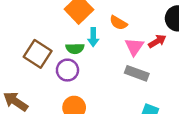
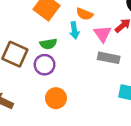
cyan arrow: (93, 37) -> (74, 30), moved

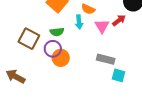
gray rectangle: (109, 58) -> (106, 59), moved
orange circle: (56, 98) -> (61, 58), moved

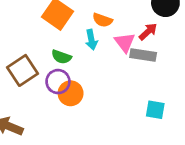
green semicircle: (57, 32) -> (61, 57), turned 32
brown square: (29, 39) -> (23, 70), turned 35
gray rectangle: (106, 59) -> (143, 55), moved

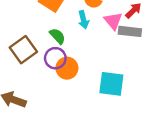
green semicircle: (61, 57) -> (57, 36), turned -150
cyan square: (155, 110) -> (111, 84), moved, size x1.5

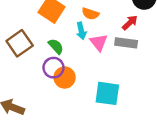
pink triangle: (113, 21) -> (99, 42), moved
brown square: (23, 50) -> (20, 43), moved

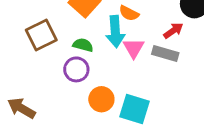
cyan arrow: (81, 31) -> (115, 32), size x1.5
green semicircle: (56, 46) -> (83, 45), turned -42
orange circle: (65, 77) -> (101, 99), moved

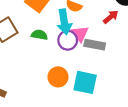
gray rectangle: (165, 54) -> (95, 45), moved
purple circle: (76, 69) -> (68, 40), moved

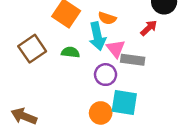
purple circle: (68, 40) -> (106, 75), moved
orange circle: (58, 77) -> (101, 113), moved

